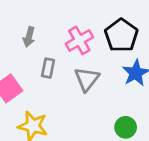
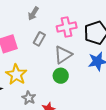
green circle: (126, 127) -> (61, 76), moved

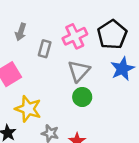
gray arrow: (33, 13) -> (21, 32), moved
gray rectangle: (39, 39) -> (45, 49), moved

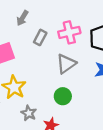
green circle: (82, 97) -> (63, 96), moved

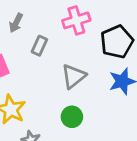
pink cross: (69, 32) -> (76, 20), moved

